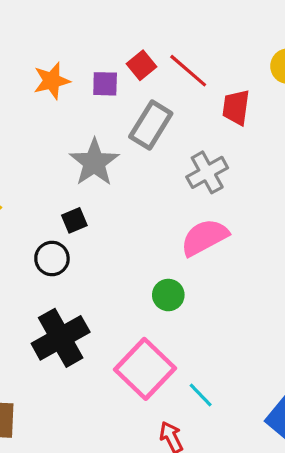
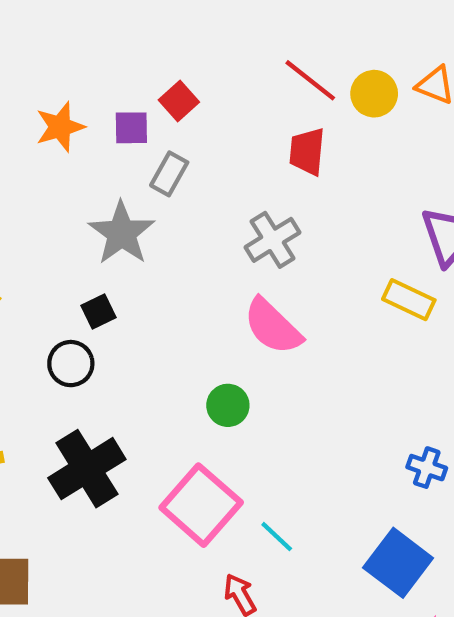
red line: (188, 71) -> (310, 80), moved
gray rectangle: (151, 125) -> (169, 174), moved, size x0.7
pink semicircle: (204, 237) -> (273, 326), turned -105

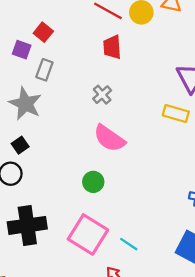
purple square: (131, 128) -> (22, 50), turned 30
gray cross: (273, 240) -> (102, 95), size x0.7
black cross: (87, 469) -> (27, 225), turned 33

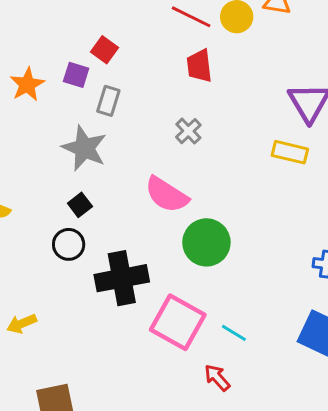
pink semicircle: (109, 138) -> (167, 195), moved
green circle: (93, 182) -> (206, 242), moved, size x1.6
black cross: (27, 225) -> (122, 278), moved

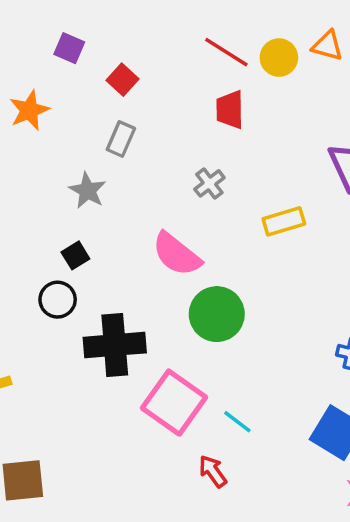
purple square: (76, 75) -> (69, 48), moved
gray star: (84, 148) -> (87, 191), size x0.7
yellow rectangle: (290, 152) -> (284, 221), moved, turned -36

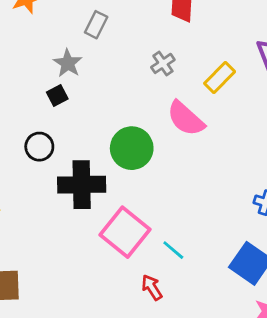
yellow rectangle: (284, 221) -> (220, 77), moved, turned -32
pink semicircle: (177, 254) -> (186, 119), moved
black square: (75, 255) -> (57, 96), moved
green circle: (217, 314) -> (132, 148), moved

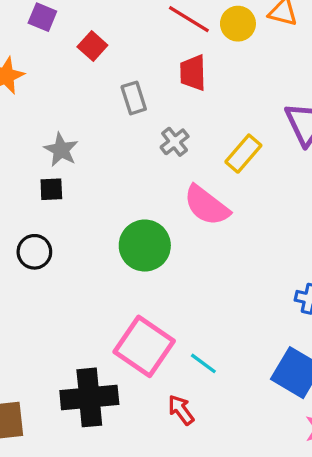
gray rectangle: (96, 25) -> (134, 98), moved, turned -40
black square: (57, 96) -> (51, 189), turned 30
black cross: (82, 185) -> (89, 397), moved

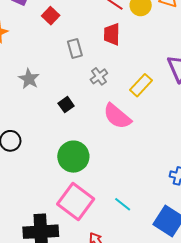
black square: (51, 189) -> (66, 105), moved, turned -35
green circle: (145, 246) -> (73, 157), moved
cyan line: (203, 363) -> (123, 204), moved

